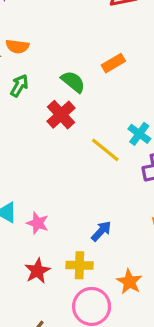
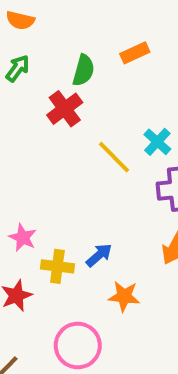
green semicircle: (73, 82) -> (84, 70), turned 60
yellow cross: (79, 265) -> (57, 266), moved
orange star: (129, 282) -> (124, 296), moved, turned -30

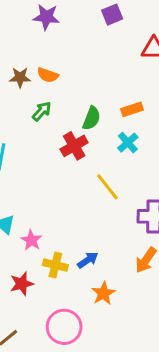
cyan cross: (157, 142) -> (128, 143), moved
orange star: (124, 296) -> (103, 293), turned 30

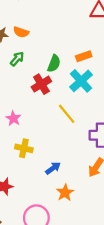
cyan cross: (128, 143) -> (81, 81), size x1.5
pink star: (31, 240) -> (13, 118), moved
yellow cross: (55, 265) -> (24, 148), moved

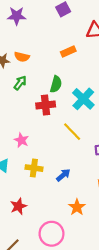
orange rectangle: (84, 56) -> (68, 52), moved
red cross: (41, 84) -> (46, 105), turned 30
blue arrow: (53, 168) -> (63, 175), moved

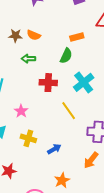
green arrow: (20, 83) -> (28, 59), turned -136
green semicircle: (56, 84) -> (66, 56), moved

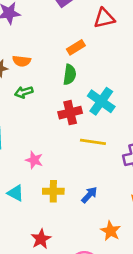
red cross: (48, 83) -> (70, 113), moved
yellow line: (69, 111) -> (93, 142), turned -30

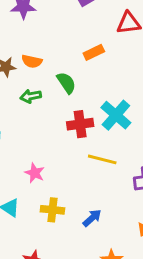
green semicircle: (70, 75) -> (66, 83), moved, turned -48

